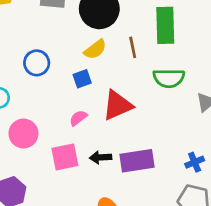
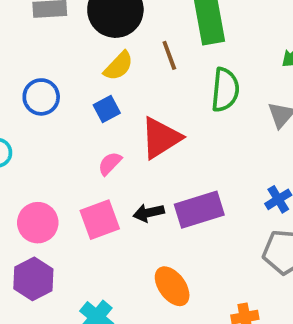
green semicircle: (169, 78) -> (225, 90), turned -76
pink circle: (23, 134) -> (38, 223), moved

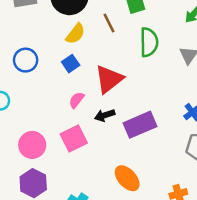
black arrow: (149, 213) -> (105, 115), moved

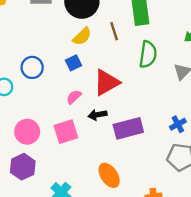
blue circle: (26, 60) -> (32, 67), moved

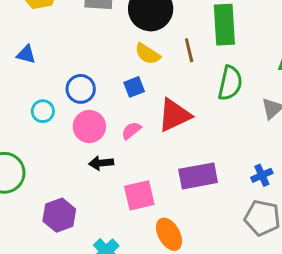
yellow semicircle: (82, 36) -> (148, 54), turned 72
black arrow: (97, 115) -> (101, 163), moved
pink circle: (27, 132) -> (89, 126), moved
pink square: (66, 132) -> (139, 195), moved

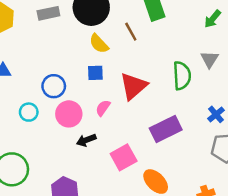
yellow semicircle: (148, 54) -> (99, 44), turned 30
green semicircle: (230, 83) -> (182, 76), moved
blue square: (134, 87) -> (95, 73), turned 35

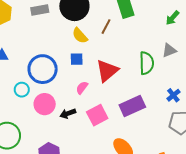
brown line: (131, 32) -> (106, 27), turned 56
gray triangle: (210, 59) -> (169, 50), turned 35
blue circle: (54, 86) -> (43, 69), size x1.5
pink circle: (69, 114) -> (45, 104), moved
pink square: (124, 157) -> (97, 115), moved

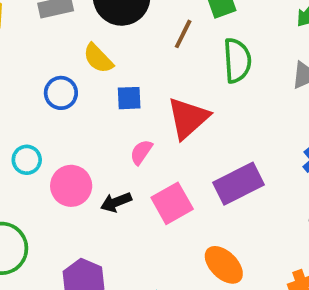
yellow semicircle: (80, 36) -> (98, 58), moved
green semicircle: (147, 63) -> (237, 60), moved
blue circle: (43, 69) -> (61, 93), moved, size x0.6

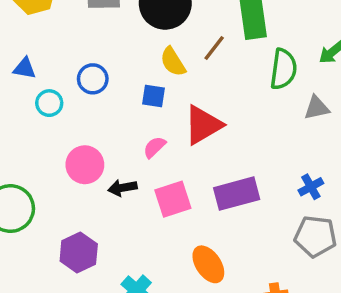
yellow semicircle: (98, 58) -> (173, 62), moved
green semicircle: (237, 60) -> (283, 69), moved
cyan circle: (27, 160) -> (49, 103), moved

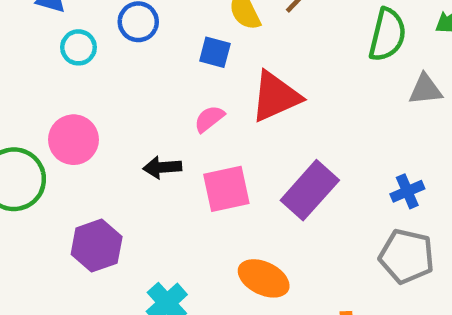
pink circle: (85, 165) -> (73, 140), moved
purple rectangle: (237, 194) -> (310, 190), turned -39
orange ellipse: (208, 264) -> (264, 278), turned -36

